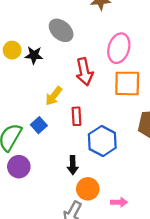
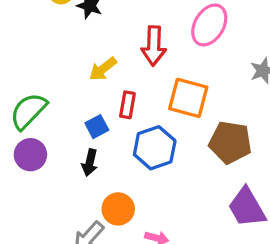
orange square: (127, 83) -> (188, 98), moved
blue square: (39, 125) -> (97, 127), moved
black arrow: (73, 165) -> (90, 163), moved

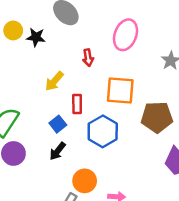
red arrow: (154, 46) -> (88, 58), size x0.6
black arrow: (90, 163) -> (58, 151), turned 36

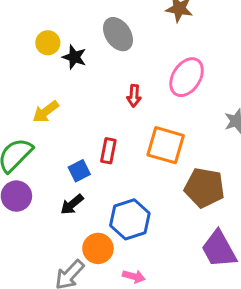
yellow arrow: (54, 81) -> (46, 112), moved
blue hexagon: (103, 131) -> (130, 219), moved

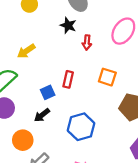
black star: (74, 57) -> (68, 25), moved
orange square: (166, 145) -> (107, 77), size x0.7
orange circle: (98, 248) -> (23, 140), moved

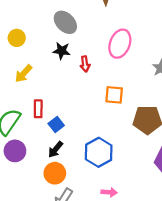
yellow arrow: (26, 51) -> (24, 74), moved
red rectangle: (68, 79) -> (38, 109), moved
orange circle: (23, 140) -> (55, 173), moved

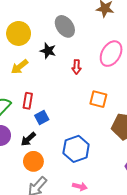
yellow circle: (17, 38) -> (19, 33), size x1.5
black star: (62, 51) -> (48, 51), moved
black arrow: (56, 149) -> (28, 139), moved

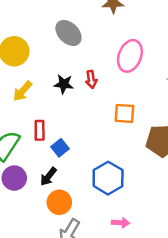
black star: (48, 51) -> (64, 84), moved

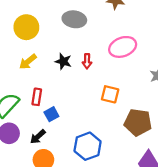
gray ellipse: (68, 33) -> (74, 19), turned -45
pink ellipse: (130, 56) -> (123, 47), turned 40

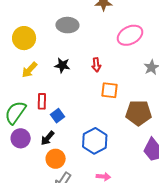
pink ellipse: (123, 47) -> (130, 35), moved
red arrow: (87, 61) -> (96, 65), moved

